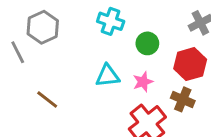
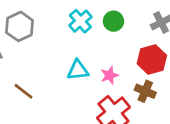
cyan cross: (111, 21) -> (80, 21), turned 30
green circle: (147, 43) -> (113, 21), moved

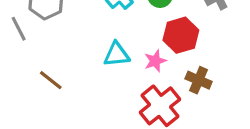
red hexagon: (152, 60) -> (181, 35), moved

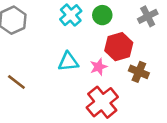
brown cross: (199, 80) -> (139, 72), moved

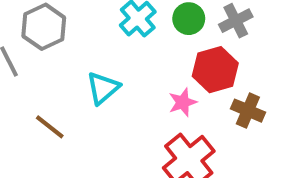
gray cross: (148, 16) -> (236, 21), moved
cyan triangle: (68, 62) -> (103, 88), moved, turned -35

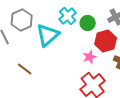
green circle: (189, 19) -> (88, 23), moved
cyan triangle: (103, 88) -> (48, 35), moved, size x1.4

